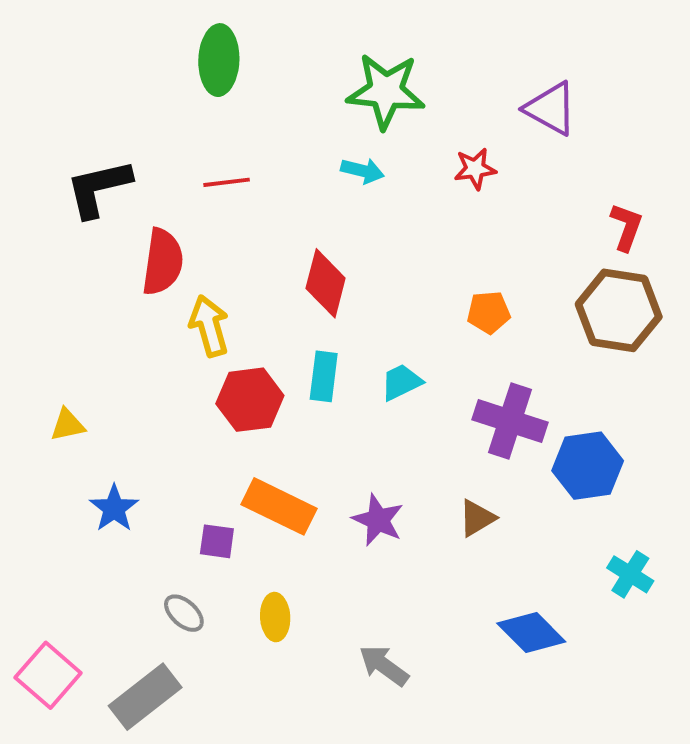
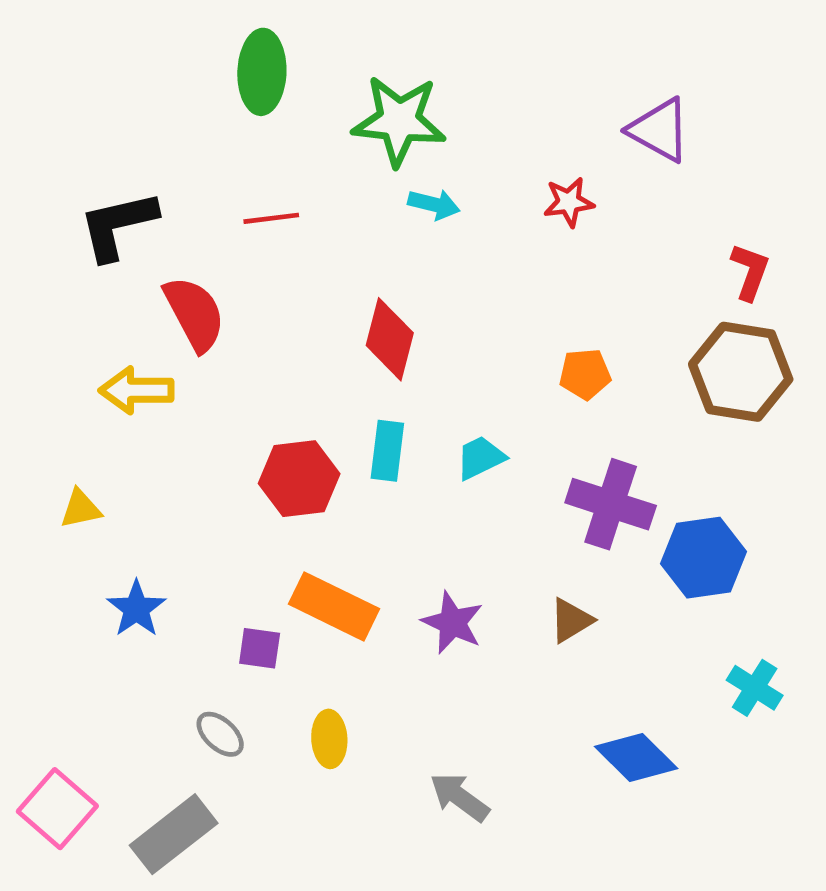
green star: (386, 91) -> (399, 121), moved
red semicircle: (163, 262) -> (195, 314), turned -36
yellow arrow: (209, 326) -> (136, 390), moved, turned -74

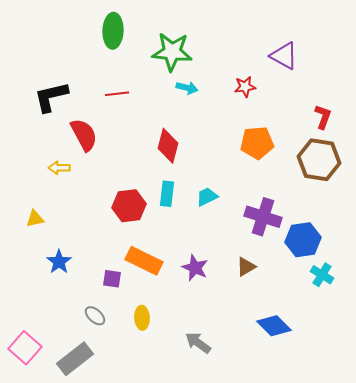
orange pentagon: (585, 374) -> (257, 143), moved, size x1.5
yellow arrow: (136, 390) -> (59, 168), size x0.7
cyan cross: (755, 688) -> (322, 275), moved

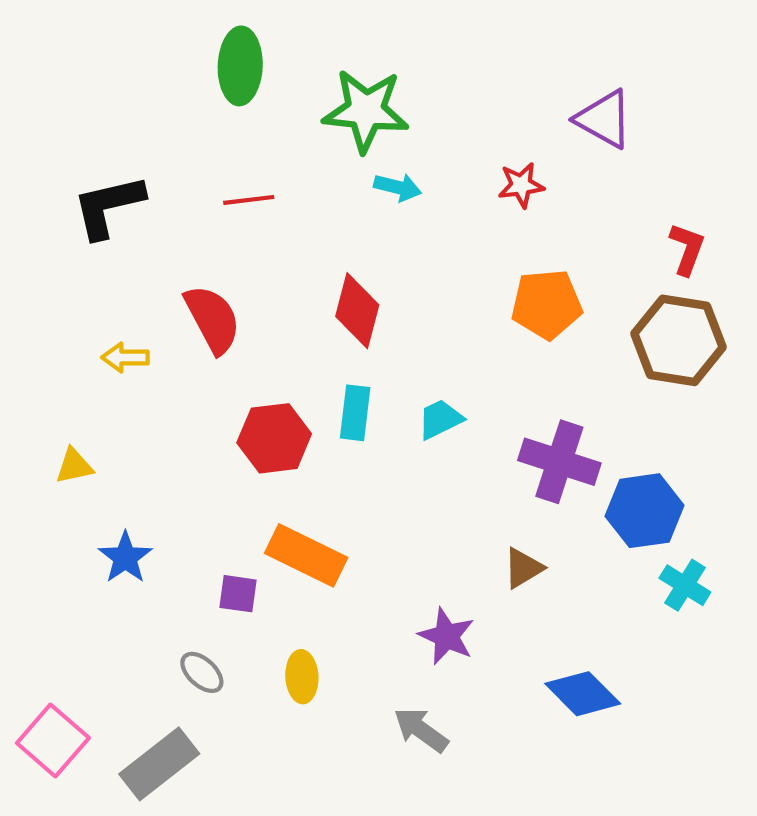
red semicircle: (84, 135) -> (213, 319), moved
purple star: (195, 268) -> (447, 636), moved

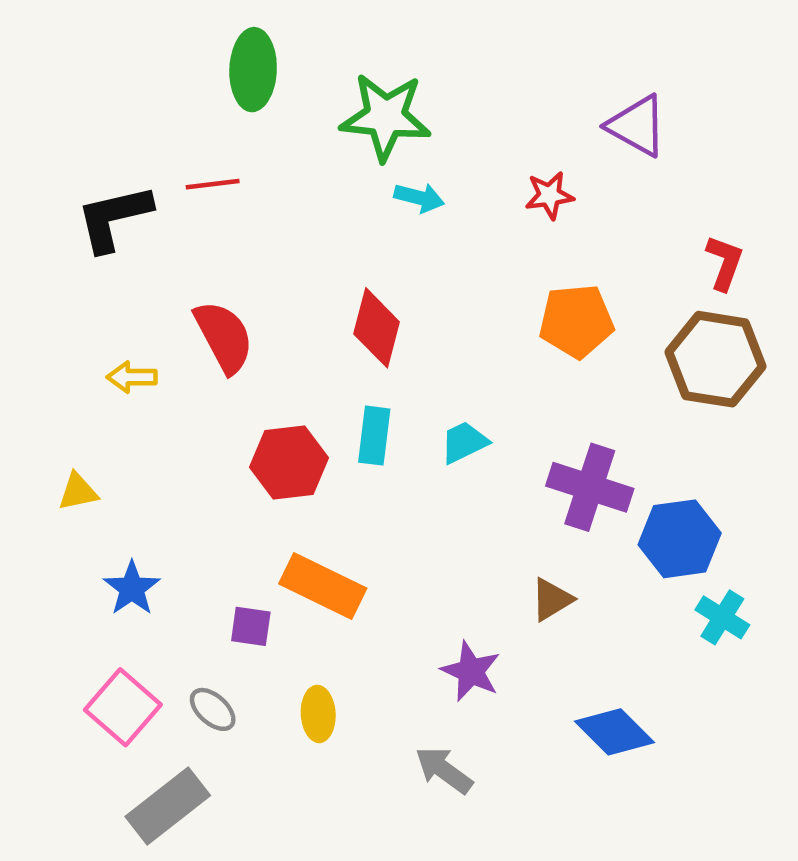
red line: (249, 200) -> (213, 184), moved
pink square: (53, 740) -> (123, 707), moved

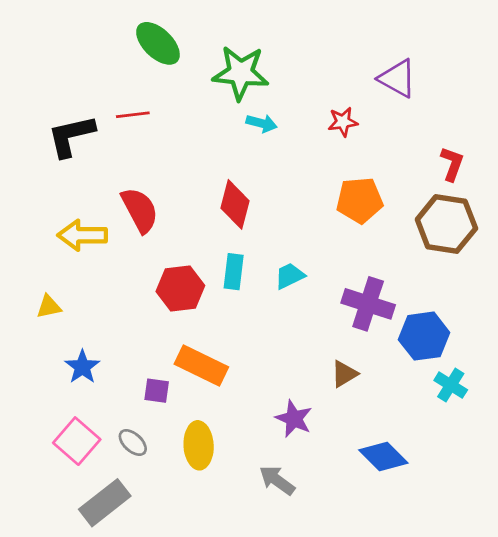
green ellipse: (253, 70) -> (158, 43), turned -48
yellow arrow: (132, 377) -> (82, 235), size x1.6
yellow ellipse: (318, 714) -> (199, 445), size x1.4

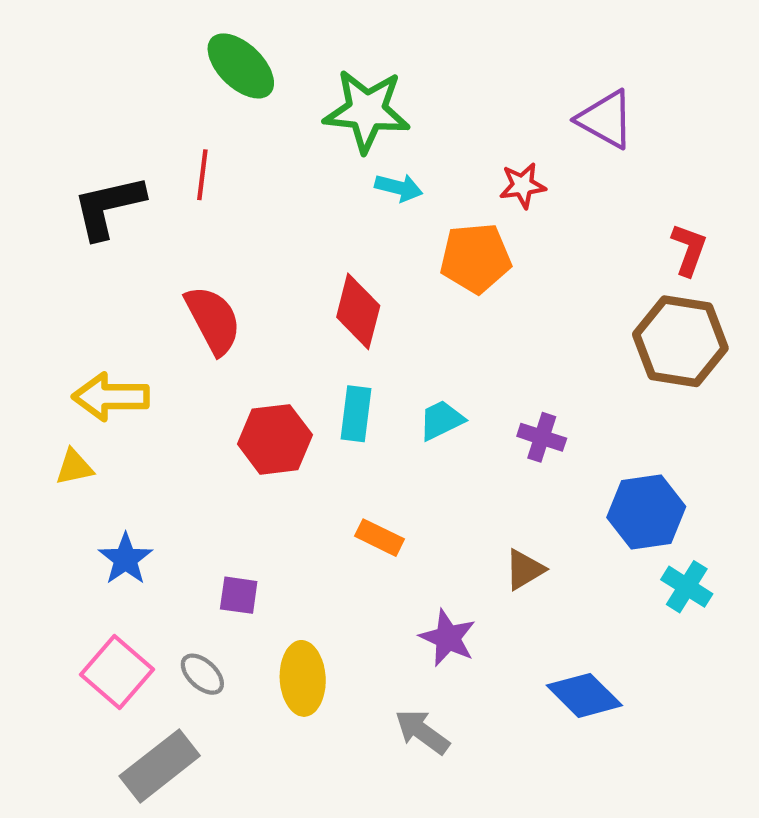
red line: (133, 115) -> (202, 175), turned -76
orange pentagon: (360, 200) -> (476, 258), moved
yellow arrow: (82, 235) -> (111, 397), moved
purple cross: (368, 304) -> (542, 437), moved, size x0.6
orange rectangle: (201, 365) -> (380, 538), moved, size x0.6

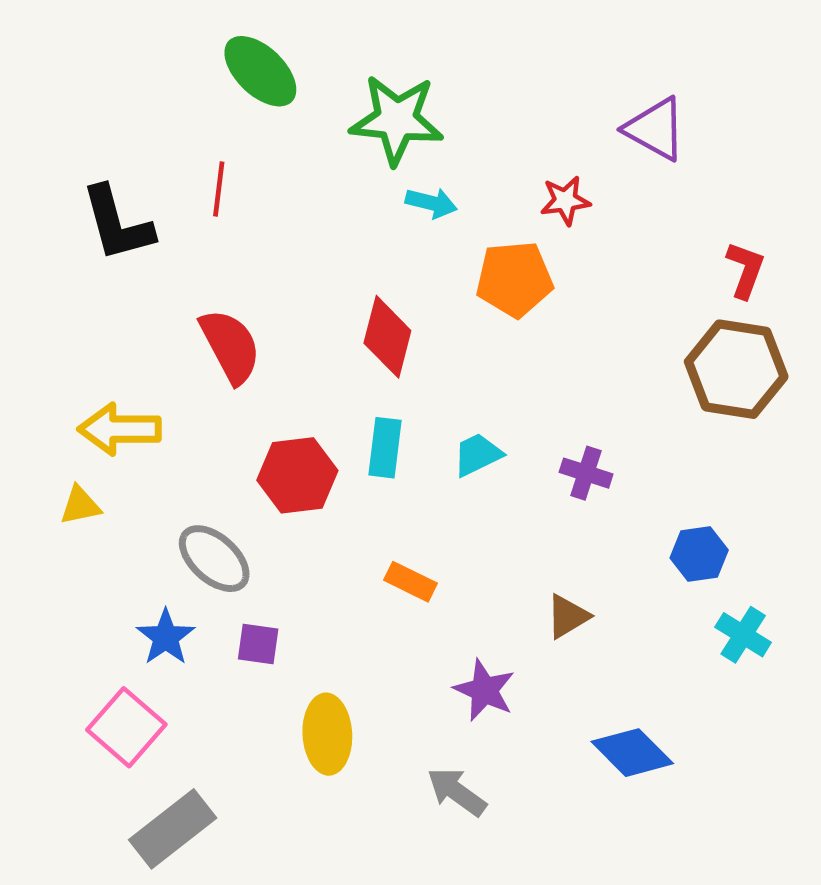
black L-shape: (108, 207) -> (117, 224), turned -92
blue hexagon: (646, 512) -> (699, 554), size x0.7
blue star: (126, 559) -> (166, 637), moved
gray ellipse: (202, 674) -> (214, 559), moved, size x1.5

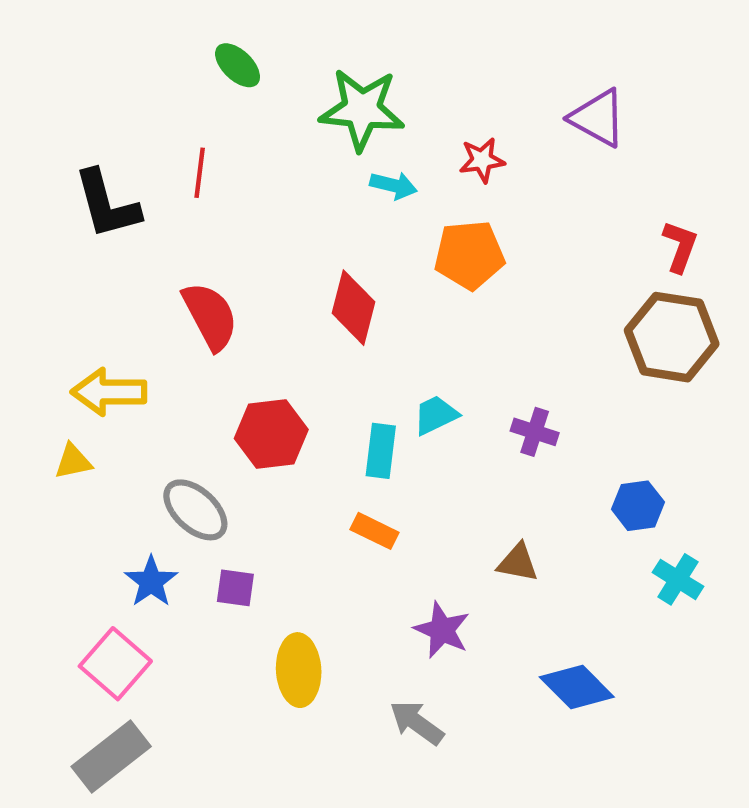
green ellipse: (260, 71) -> (238, 65), size x0.7
red star: (565, 201) -> (482, 160), moved
cyan rectangle: (385, 448) -> (381, 451), moved
brown triangle: (568, 616) -> (518, 563), turned 42
gray rectangle: (173, 829) -> (111, 756), moved

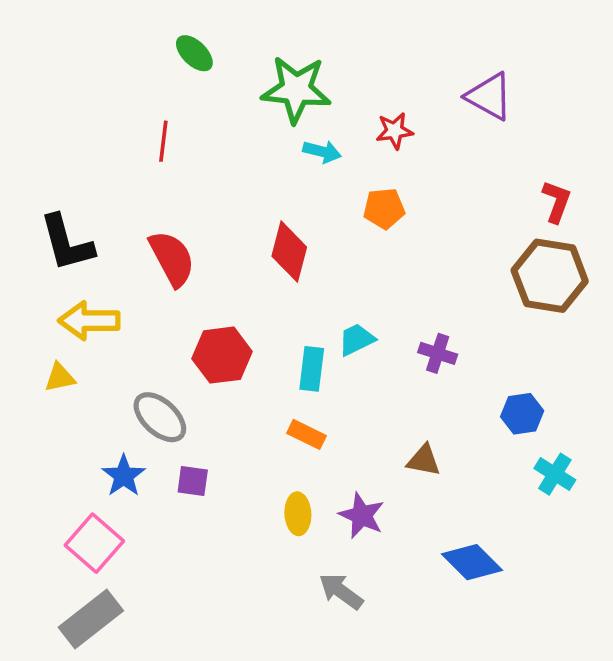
black L-shape: (107, 204) -> (67, 243), moved
orange pentagon: (469, 255) -> (384, 208), size x0.7
yellow ellipse: (299, 670) -> (298, 514), moved, size x0.7

